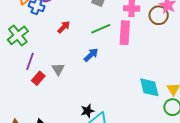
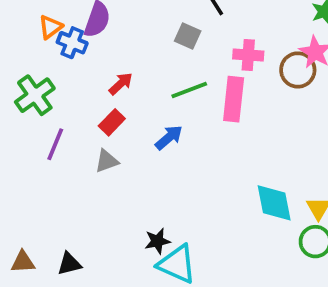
gray triangle: (58, 69) -> (107, 161), turned 40
red rectangle: (38, 78) -> (112, 122), moved

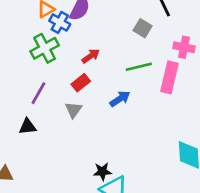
green cross: (35, 95) -> (45, 48), moved
gray triangle: (107, 161) -> (73, 110), turned -42
black triangle: (69, 264) -> (27, 127), moved

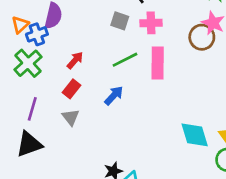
blue cross: (60, 22) -> (37, 34), turned -36
pink cross: (184, 47) -> (151, 23), moved
black triangle: (27, 127) -> (29, 144), size x1.5

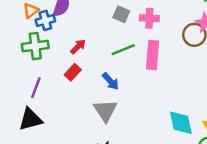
green cross: (28, 63) -> (35, 46), turned 30
blue arrow: (114, 96) -> (111, 81), turned 90
gray triangle: (71, 117) -> (105, 111), moved, size x1.5

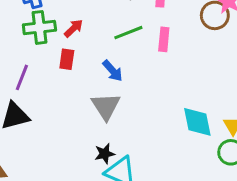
green cross: (35, 46) -> (39, 27), moved
pink rectangle: (153, 55) -> (164, 39), size x0.7
red rectangle: (73, 72) -> (67, 59), turned -35

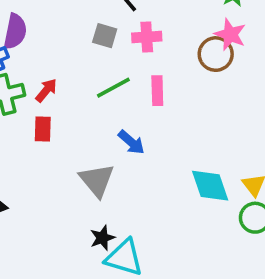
blue arrow: (113, 71) -> (131, 142), moved

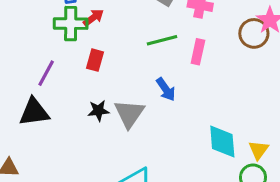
red arrow: (46, 90) -> (93, 18), moved
black star: (102, 238) -> (98, 111), moved

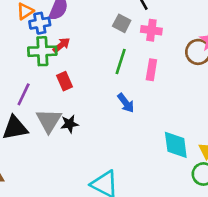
green line: (162, 40) -> (121, 62), turned -55
red rectangle: (95, 60) -> (64, 81), turned -36
gray triangle: (129, 114) -> (49, 121), moved

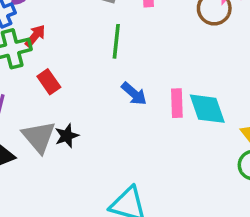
pink rectangle: (151, 70) -> (177, 103), moved
cyan diamond: (176, 145) -> (207, 109), moved

